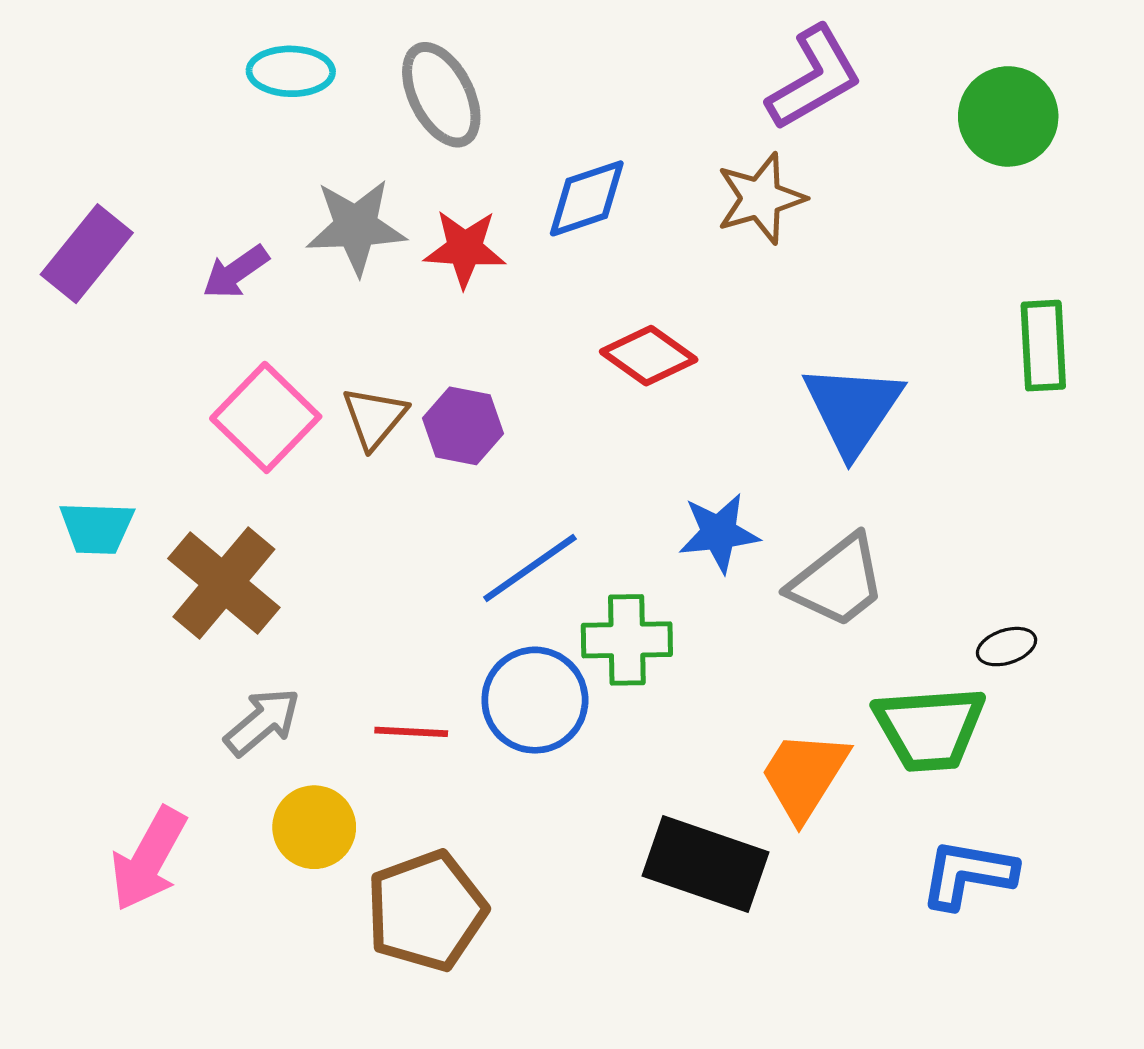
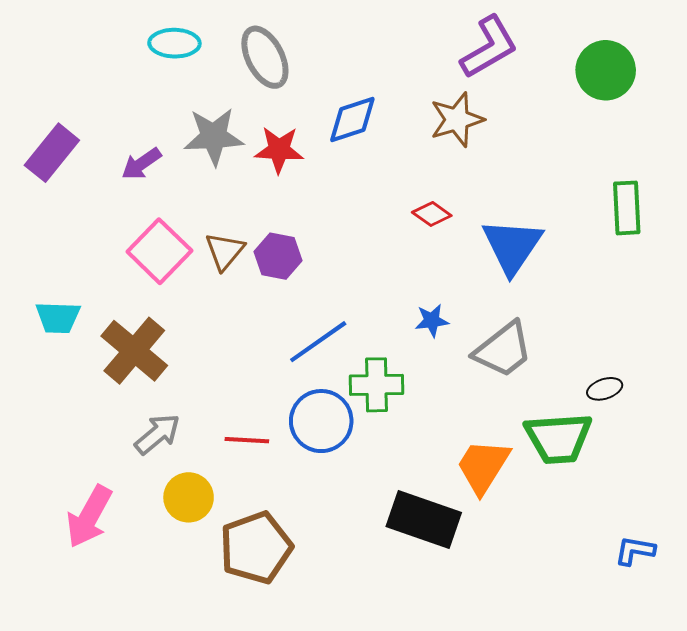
red diamond: (649, 356) -> (432, 214), moved, size x0.7
blue star: (719, 533) -> (432, 321), size x0.7
blue L-shape: (968, 874) -> (635, 551), moved, size x0.7

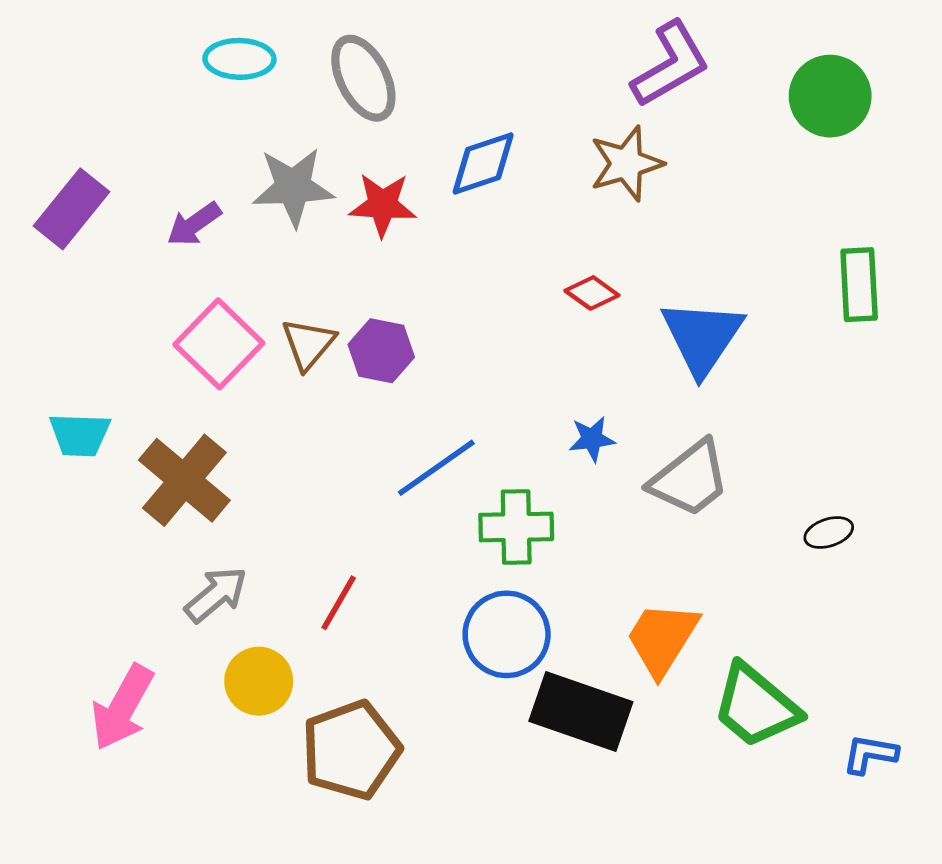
blue circle: (321, 421) -> (507, 634), moved
green trapezoid: (558, 438) -> (756, 706), moved, turned 44
red line: (247, 440) -> (339, 603), turned -63

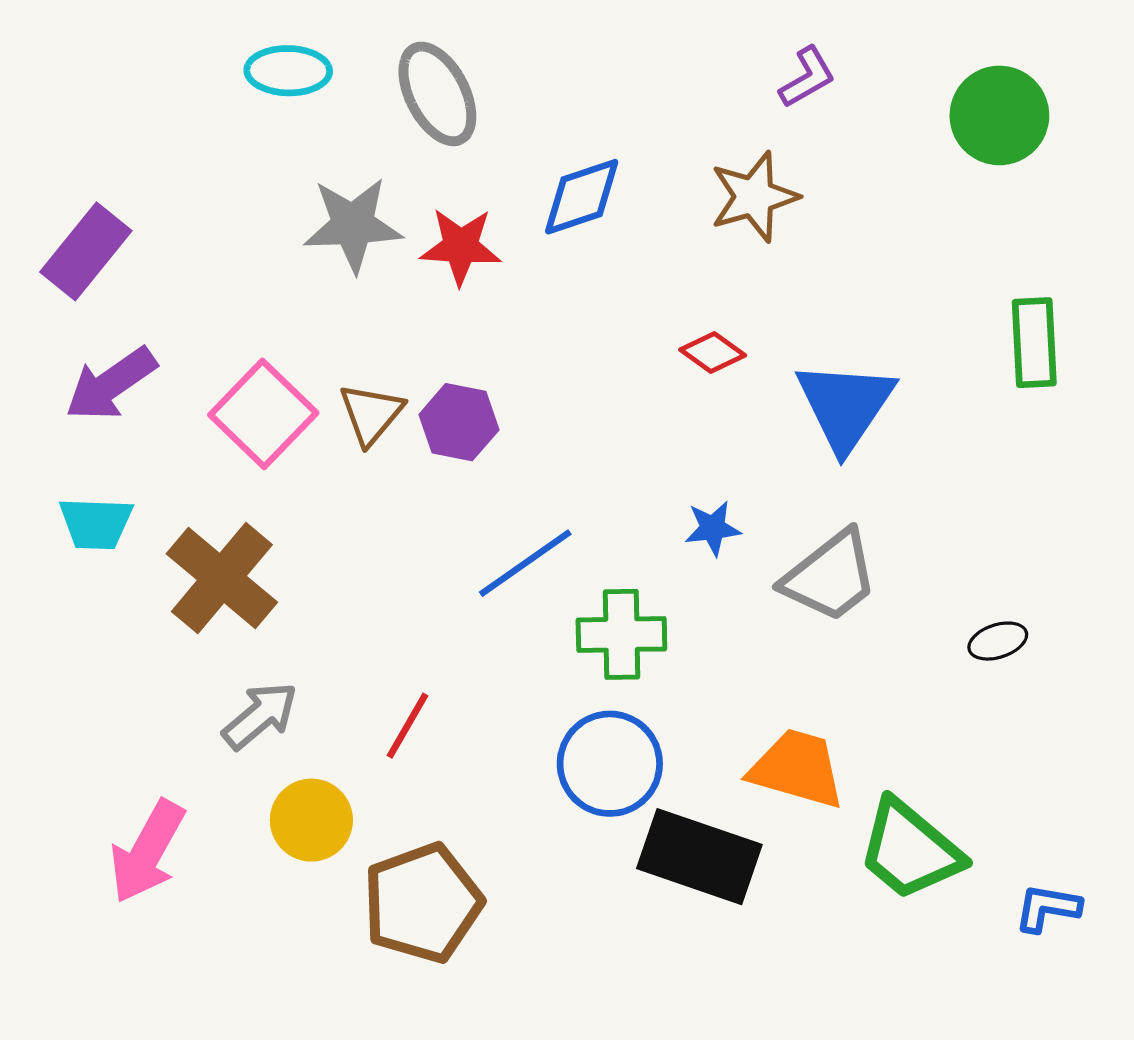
purple L-shape: (670, 64) -> (807, 77), size x0.6
purple arrow: (194, 224) -> (111, 384), moved, size x1.4
orange trapezoid: (662, 639) -> (797, 769), turned 74

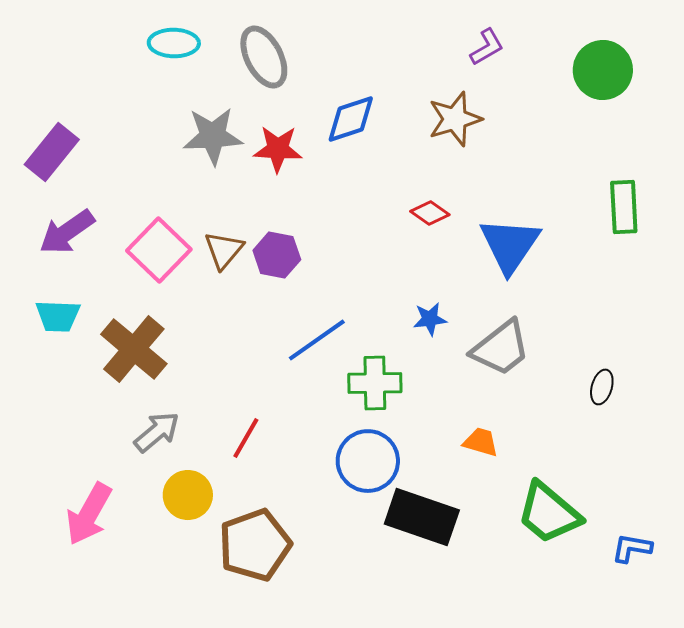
black ellipse: (998, 641) -> (602, 387), turned -56
orange trapezoid: (797, 769) -> (481, 442), moved, size x0.6

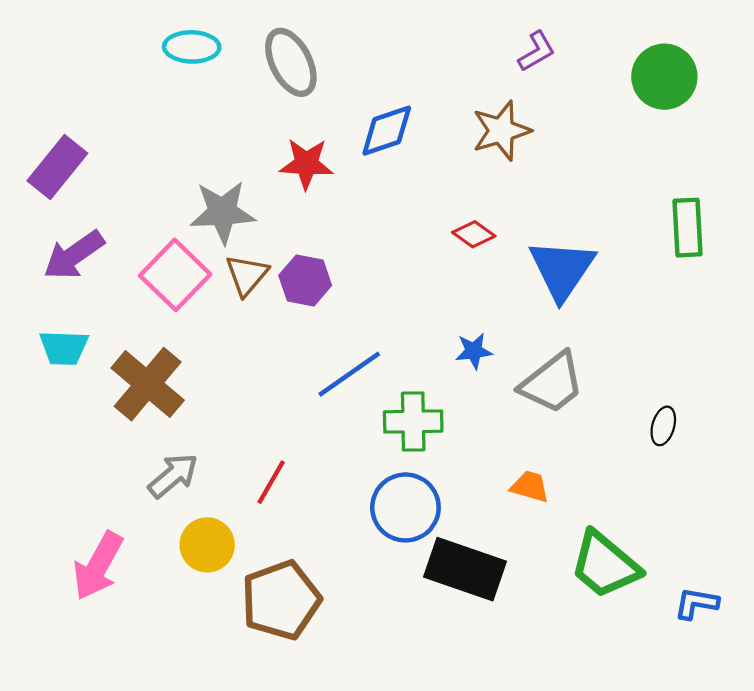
gray star: (213, 136) -> (223, 212), moved

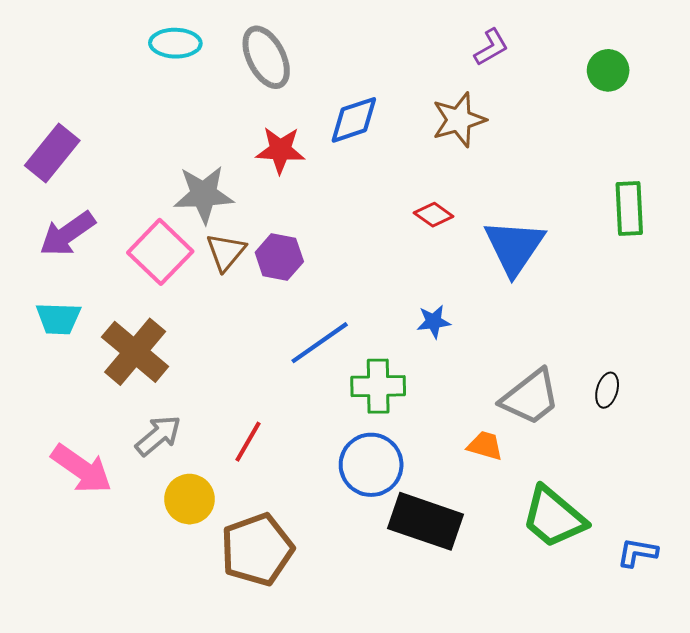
green circle: (664, 77) -> (608, 70), size x0.7
gray trapezoid: (552, 383) -> (530, 397), moved
pink arrow: (98, 566) -> (82, 469), moved, turned -84

